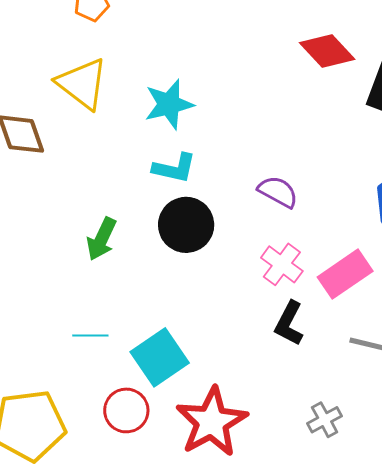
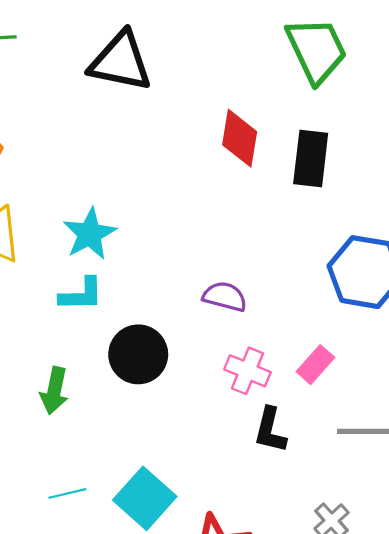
red diamond: (327, 51) -> (240, 138), turned 66
cyan L-shape: (174, 168) -> (81, 294), moved
pink rectangle: (345, 274) -> (315, 365), size x0.7

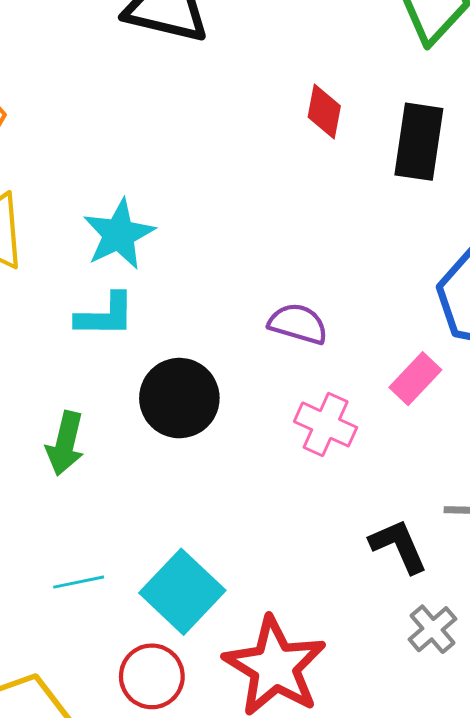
red diamond: (240, 138) -> (324, 112), size x0.7
pink rectangle: (315, 365) -> (415, 379), moved
black L-shape: (270, 430) -> (399, 546), moved, turned 141

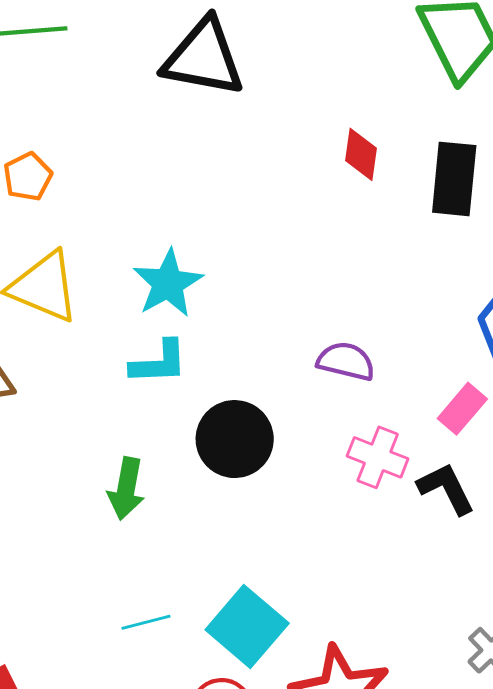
black L-shape: (399, 546) -> (446, 489), moved

